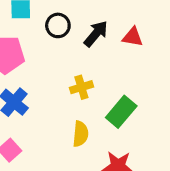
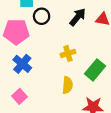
black circle: (58, 25) -> (42, 16), moved

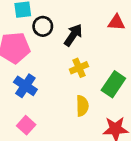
black arrow: (78, 17) -> (73, 35), moved

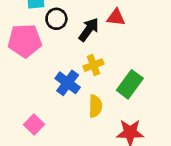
red triangle: (116, 22) -> (116, 17), moved
blue cross: (25, 86) -> (68, 83), moved

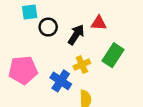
pink pentagon: (25, 41) -> (23, 70), moved
green rectangle: (130, 84) -> (113, 55), moved

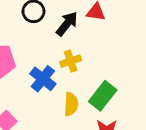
green rectangle: (113, 55) -> (103, 96), moved

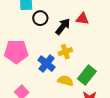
yellow semicircle: (71, 104) -> (66, 81), turned -77

